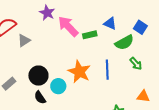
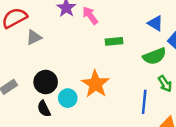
blue triangle: (110, 23) -> (155, 23), moved
pink arrow: (68, 26) -> (90, 15), moved, size x0.7
blue line: (107, 70) -> (144, 102), moved

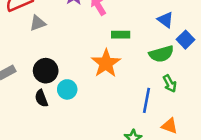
orange star: (95, 84) -> (106, 63), moved

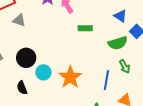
gray triangle: (38, 23) -> (19, 20), turned 40
orange star: (106, 63) -> (70, 77), moved
black semicircle: (41, 98) -> (22, 88), moved

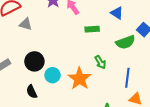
blue triangle: (120, 16) -> (117, 13), moved
green arrow: (125, 66) -> (100, 62), moved
blue line: (106, 80) -> (127, 78), moved

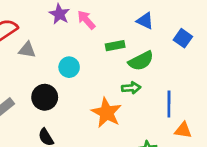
green semicircle: (125, 42) -> (141, 61), moved
green arrow: (100, 62) -> (131, 88), turned -56
cyan circle: (52, 75) -> (69, 67), moved

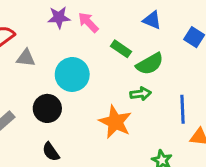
purple star: (59, 14) -> (59, 17), turned -30
green rectangle: (115, 46) -> (121, 49), turned 48
cyan circle: (69, 67) -> (72, 74), size x1.5

